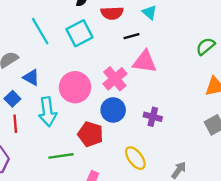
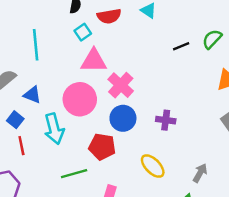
cyan line: (40, 31) -> (36, 45), turned 32
cyan square: (79, 33) -> (83, 32), moved, size x0.6
black line: (131, 36) -> (181, 46), moved
pink triangle: (145, 62) -> (94, 61), moved

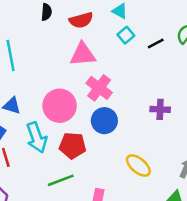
cyan square: (83, 32) -> (126, 35), moved
pink triangle: (94, 61) -> (83, 54), moved
purple cross: (166, 120) -> (160, 109), moved
red pentagon: (102, 147) -> (73, 145), moved

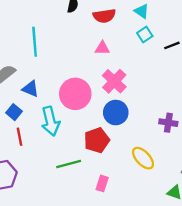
pink triangle: (83, 54) -> (102, 48), size x0.6
purple cross: (160, 109) -> (168, 123), moved
red pentagon: (73, 145) -> (97, 140), moved, turned -30

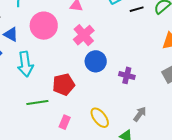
pink circle: (75, 94) -> (44, 26), moved
blue circle: (116, 113) -> (96, 61), moved
yellow ellipse: (143, 158) -> (100, 118), moved

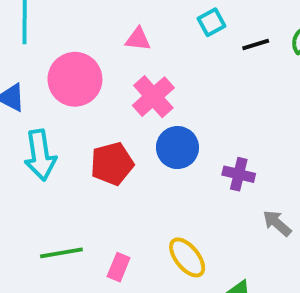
red pentagon: (64, 84) -> (112, 164), moved
green line: (37, 103) -> (61, 253), moved
gray arrow: (140, 114) -> (277, 223), moved, turned -84

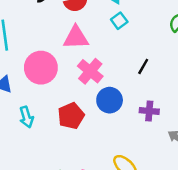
pink triangle: (138, 39) -> (76, 38), size x1.6
black line: (256, 44) -> (143, 66), moved, turned -35
cyan arrow: (40, 155) -> (26, 117), size x0.7

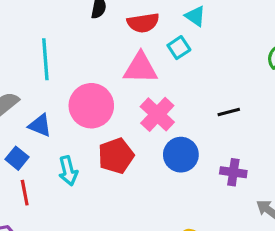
cyan square: (119, 21) -> (179, 48), moved
black line: (143, 66) -> (229, 112), turned 42
red pentagon: (71, 116) -> (116, 156), moved

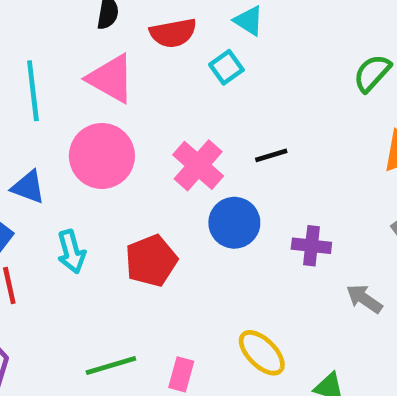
pink triangle: (140, 68) -> (111, 79), moved, turned 30
black line: (229, 112) -> (271, 155), moved
red pentagon: (116, 156) -> (151, 261), moved

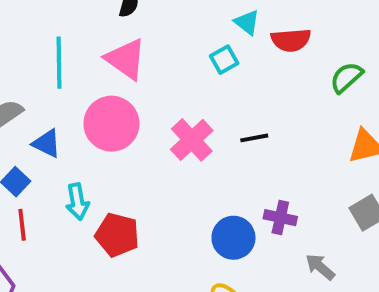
red semicircle: (173, 33) -> (291, 40), moved
blue circle: (234, 223) -> (233, 238), moved
red pentagon: (151, 261) -> (117, 235), moved, turned 30

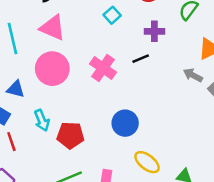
purple cross: (280, 218) -> (154, 31), moved
blue circle: (233, 238) -> (125, 123), moved
gray arrow: (320, 267) -> (193, 75), moved

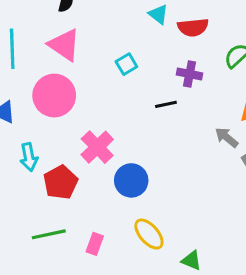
cyan square: (112, 15) -> (126, 64), moved
pink cross: (103, 68) -> (97, 147), moved
red pentagon: (70, 135) -> (61, 182), turned 30

